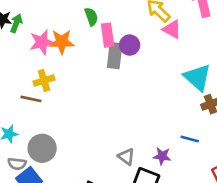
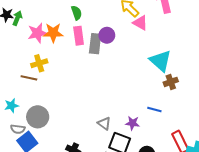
pink rectangle: (108, 35) -> (79, 36), moved

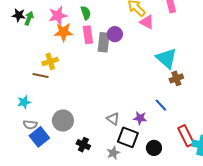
pink star: (38, 33) -> (58, 16), moved
blue line: (154, 110) -> (161, 105), turned 32
gray circle: (38, 117) -> (63, 121), moved

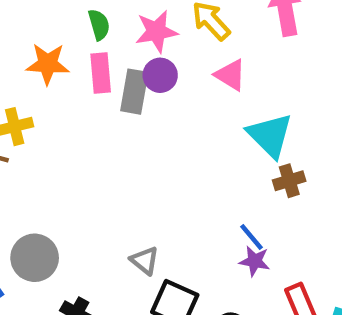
pink star: (58, 16) -> (156, 31), moved
pink triangle: (147, 22) -> (230, 75), moved
purple star: (140, 118) -> (255, 261), moved

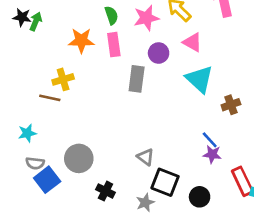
purple circle: (160, 75) -> (159, 53), moved
gray rectangle: (134, 92) -> (137, 79), moved
cyan triangle: (270, 135) -> (199, 79), moved

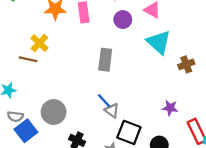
yellow cross: (63, 79) -> (39, 43), turned -30
gray rectangle: (137, 79) -> (105, 60), moved
blue line: (210, 140) -> (104, 101), moved

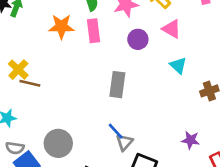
cyan triangle: (159, 42) -> (178, 65), size x0.6
yellow cross: (39, 43) -> (18, 70), moved
gray triangle: (112, 111) -> (124, 142), turned 35

